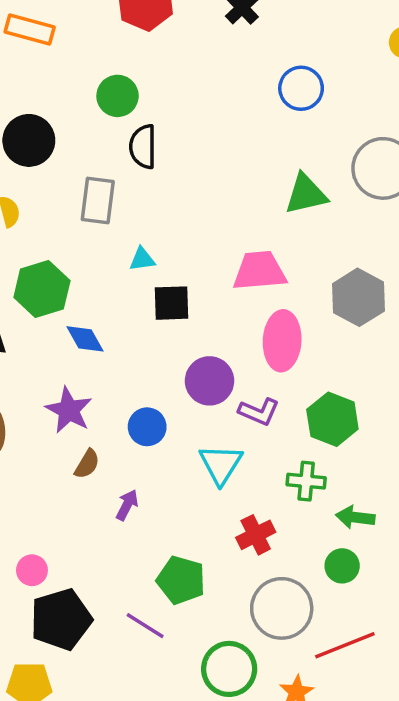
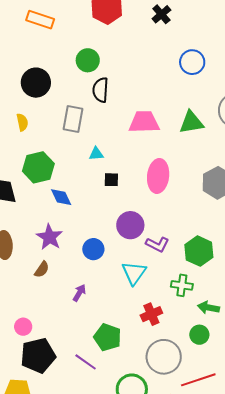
pink trapezoid: (259, 271) -> (144, 122), moved
black square: (171, 303) -> (111, 180), size x0.7
pink ellipse: (282, 341) -> (158, 176), moved
brown semicircle: (87, 464) -> (42, 269), moved

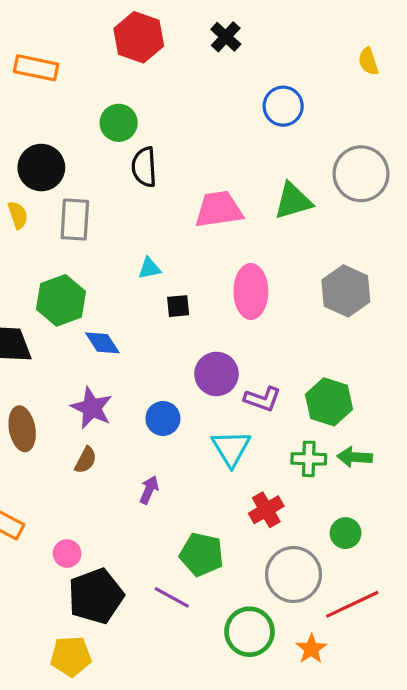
gray rectangle: (73, 119) -> (75, 220), moved
yellow semicircle: (22, 122) -> (18, 215), moved
green arrow: (209, 308) -> (355, 457), moved

